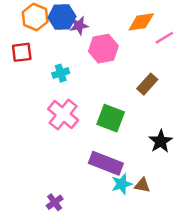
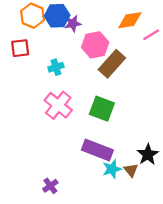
brown rectangle: (147, 84) -> (112, 64), moved, size x1.4
black star: (161, 141) -> (148, 154), moved
brown triangle: (142, 185) -> (131, 170), turned 40

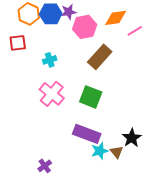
purple star: (73, 24) -> (69, 12), moved
pink hexagon: (95, 45) -> (85, 27), moved

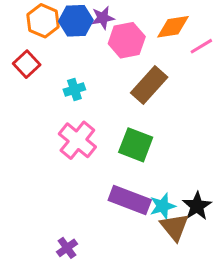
red square: (18, 43) -> (27, 64), turned -36
cyan star: (100, 151) -> (163, 206), moved
brown triangle: (117, 152) -> (175, 227), size x1.5

